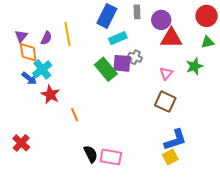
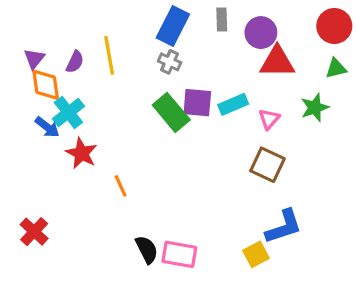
cyan rectangle: (118, 38) -> (233, 104), moved
gray cross: (135, 57) -> (170, 62), moved
yellow square: (170, 157) -> (256, 254), moved

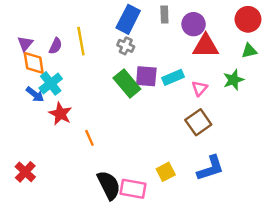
brown square: (267, 165) -> (198, 122), turned 30
black semicircle: (147, 249) -> (109, 185), size x1.4
yellow square: (256, 254) -> (166, 172), moved

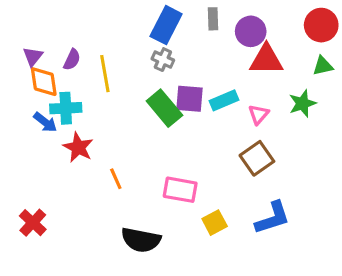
yellow line: (81, 41) -> (105, 74), moved
cyan cross: (51, 83) -> (66, 108), turned 35
black semicircle: (109, 185) -> (141, 240), turned 128
pink rectangle: (133, 189) -> (180, 190), moved

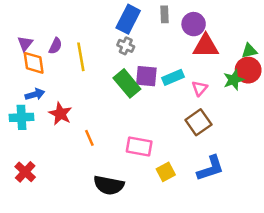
red circle: (321, 25) -> (248, 70), moved
cyan cross: (66, 108) -> (22, 117), moved
blue arrow: (45, 122) -> (35, 94), turned -54

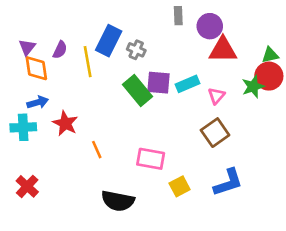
blue rectangle: (128, 19) -> (109, 41), moved

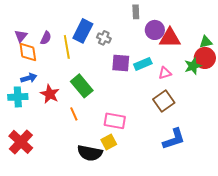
purple circle: (210, 26) -> (155, 30), moved
green rectangle: (138, 91) -> (82, 86), moved
pink triangle: (216, 96) -> (165, 73), turned 32
red cross: (27, 186) -> (21, 142), size x1.4
yellow square: (180, 186) -> (109, 142), moved

